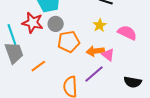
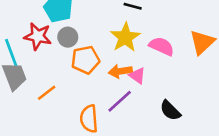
yellow star: (100, 25) -> (125, 37), size x1.6
black semicircle: (133, 82) -> (170, 111), turned 36

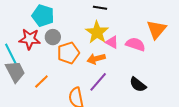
pink semicircle: (162, 46) -> (135, 44), moved
pink triangle: (137, 76) -> (112, 42), moved

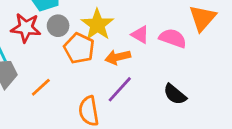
yellow star: (97, 32) -> (97, 25), moved
orange pentagon: (68, 53) -> (79, 48), turned -30

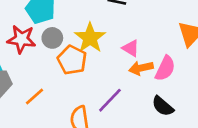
pink semicircle: (173, 38) -> (165, 68), moved, turned 95
orange arrow: (118, 57) -> (141, 68), moved

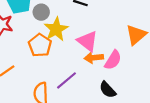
gray circle: (52, 38) -> (41, 12), moved
pink triangle: (131, 48) -> (87, 41), size x1.5

